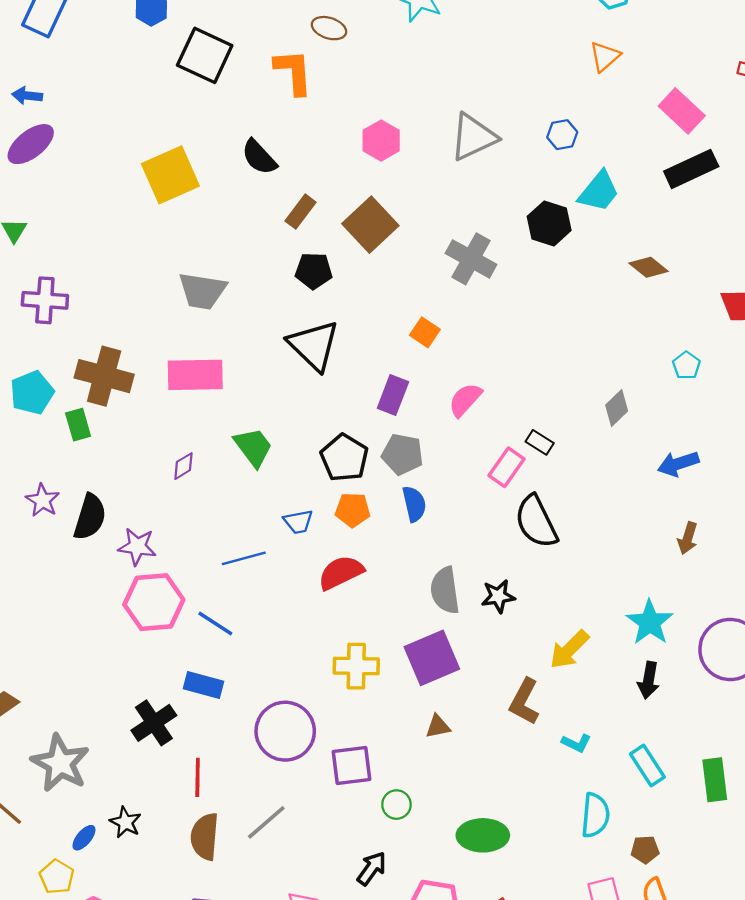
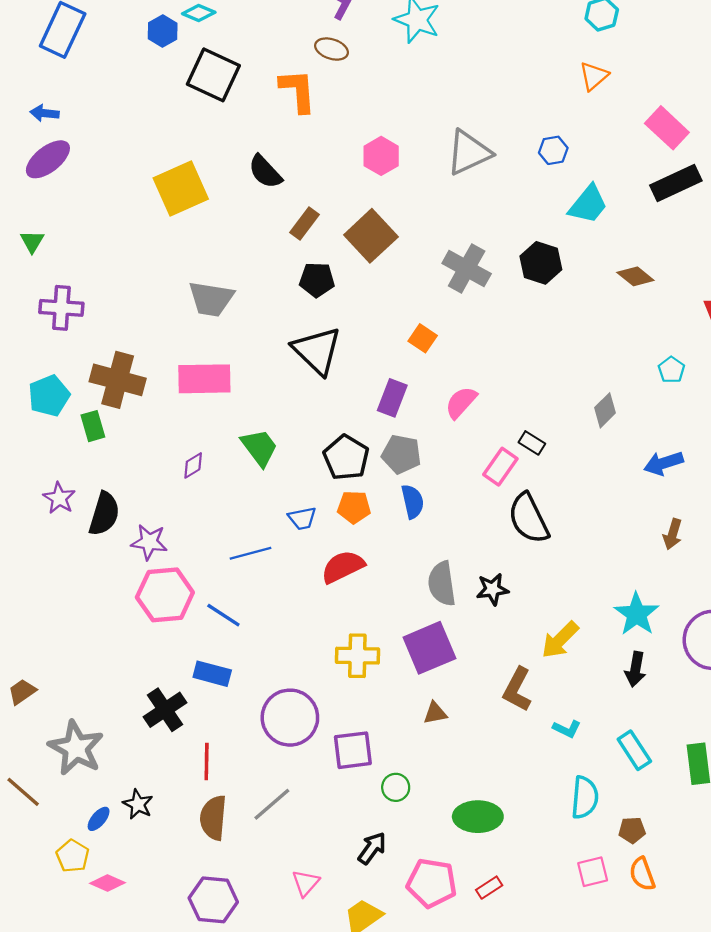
black hexagon: (549, 223) -> (541, 263), moved

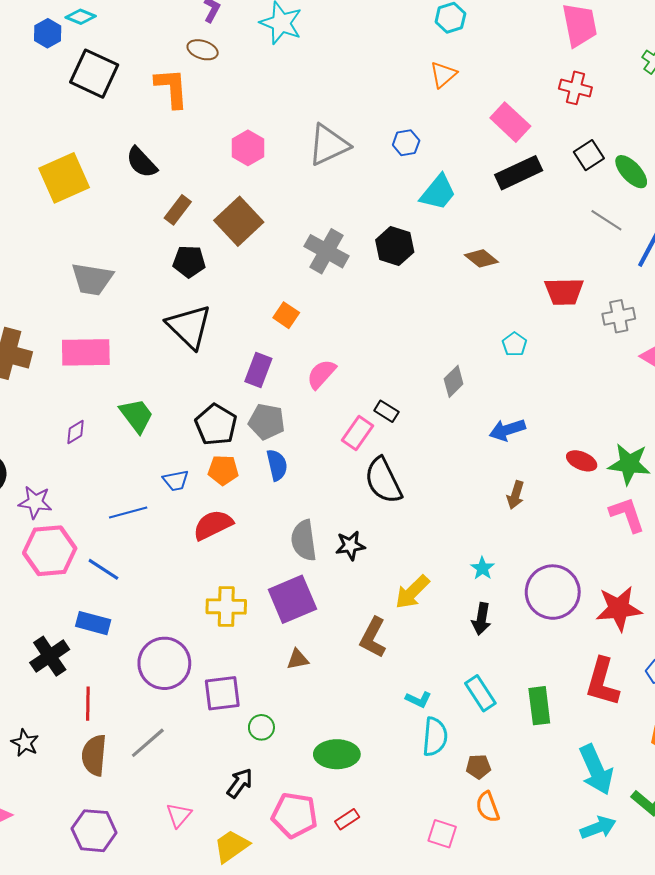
cyan star: (637, 614) -> (482, 568), size x0.6
cyan L-shape: (567, 729) -> (418, 699), moved
pink square: (593, 872) -> (442, 834), moved, turned 32

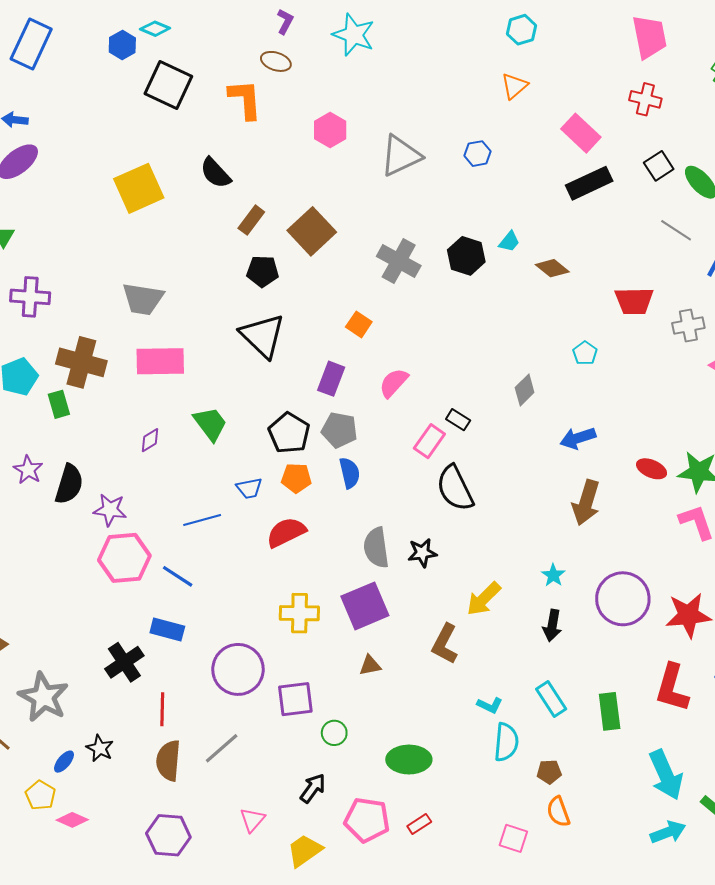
pink hexagon: (248, 148) -> (330, 130), moved
cyan trapezoid: (438, 192) -> (509, 242), moved, size x0.6
gray trapezoid: (92, 279) -> (143, 299), moved
brown arrow: (516, 495) -> (586, 503), size x1.6

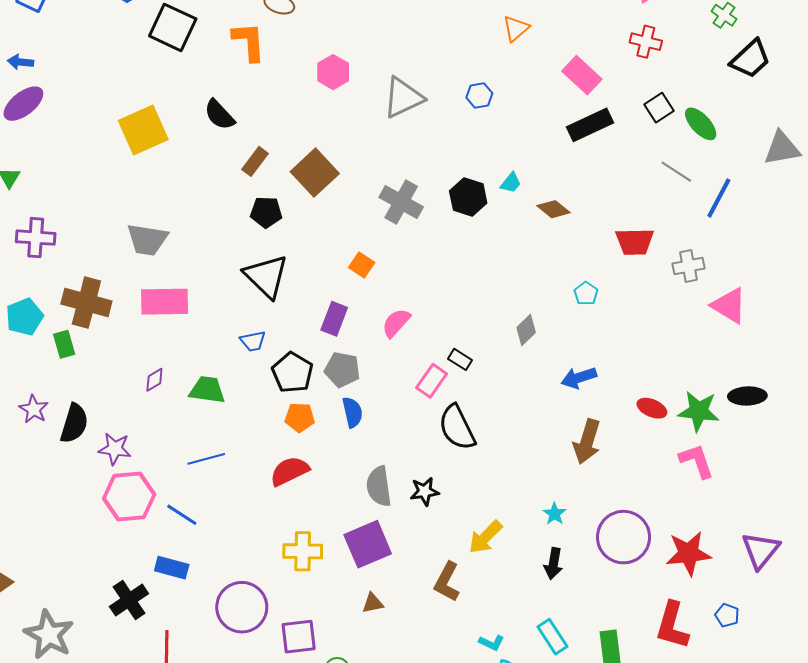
green trapezoid: (210, 424) -> (207, 390), moved, turned -45
blue trapezoid: (249, 488) -> (253, 341), moved

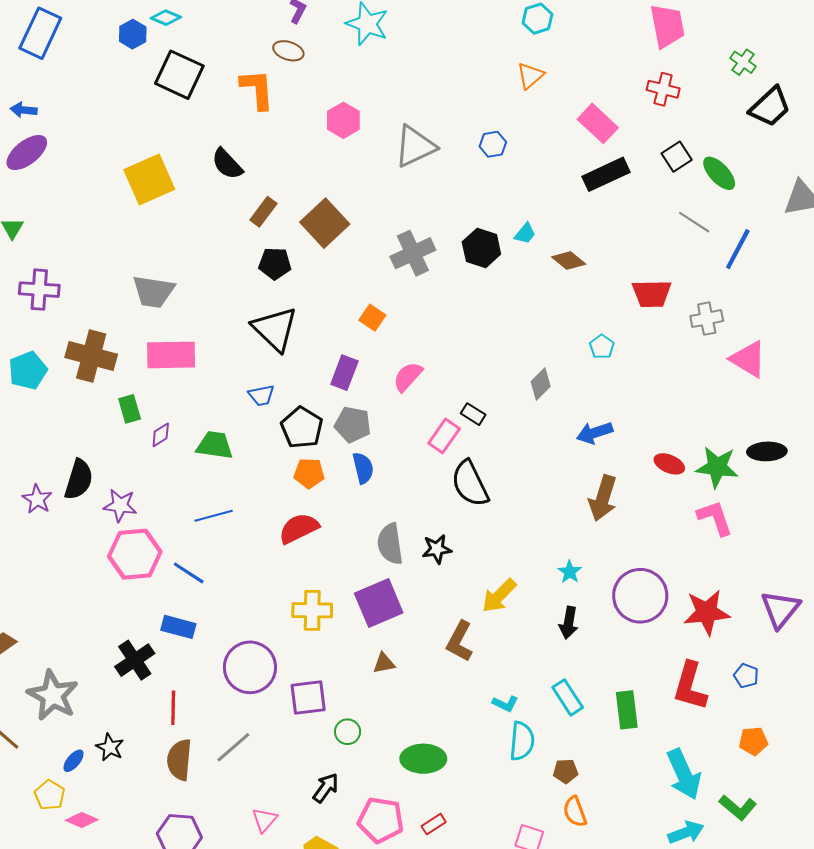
gray cross: (401, 202) -> (413, 253), turned 36
green rectangle: (64, 344) -> (130, 409), moved
purple star: (34, 409) -> (37, 499), moved

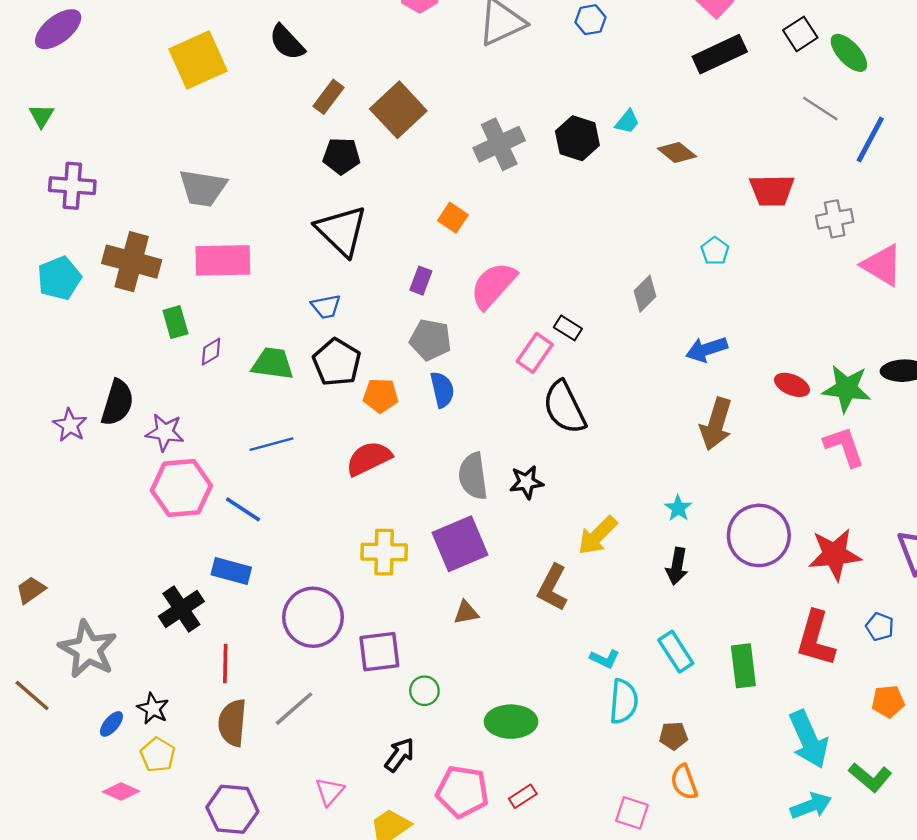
purple rectangle: (344, 373) -> (421, 281), size x0.7
pink semicircle: (408, 377) -> (493, 285), size x1.4
black pentagon: (302, 428) -> (337, 362), moved
yellow pentagon: (50, 795) -> (158, 755), moved

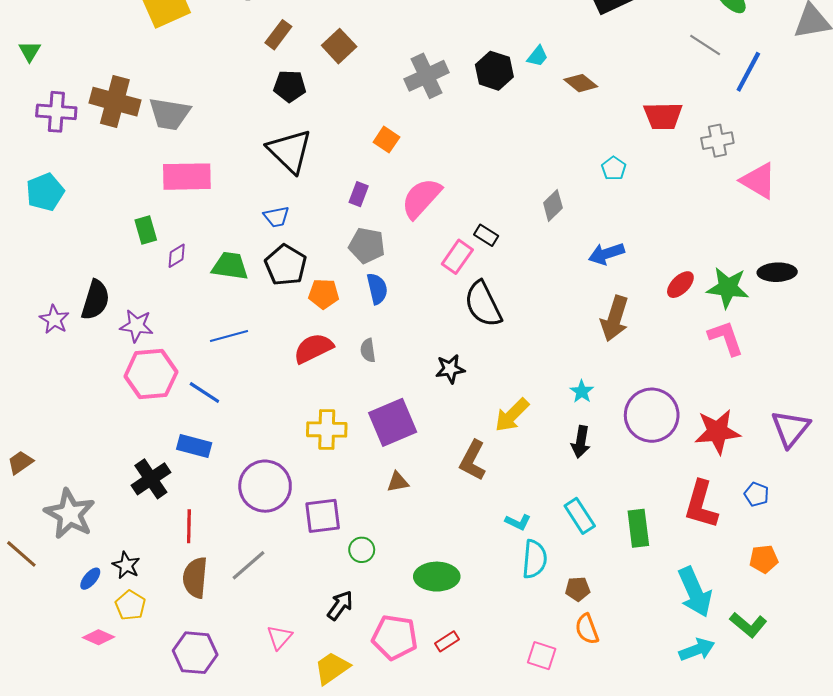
brown square: (398, 110) -> (339, 46), size x0.7
brown cross: (132, 262) -> (115, 102), moved
red ellipse: (792, 385) -> (680, 285), turned -68
gray semicircle: (473, 476) -> (368, 350), moved, size x0.6

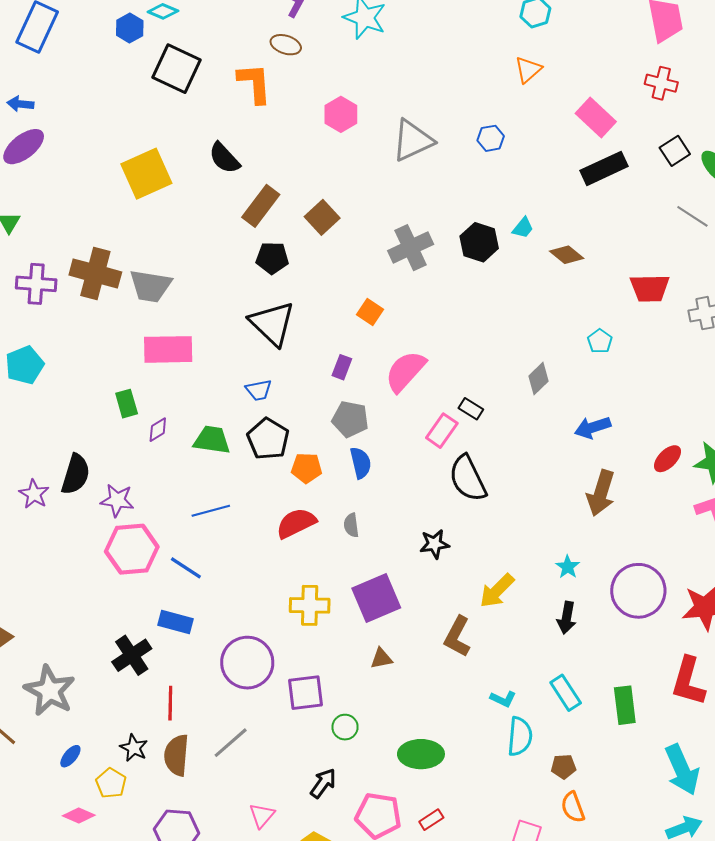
brown rectangle: (278, 35) -> (261, 206), size x1.4
black star: (126, 565) -> (134, 748), moved

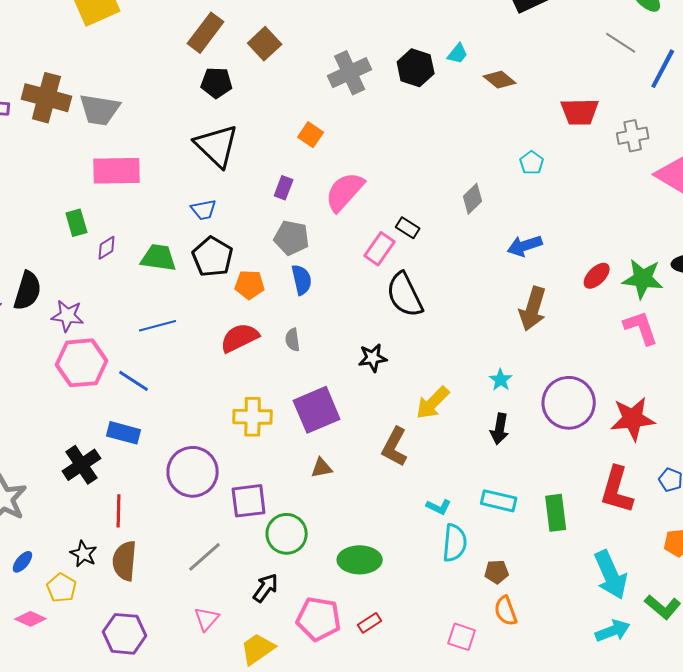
cyan rectangle: (566, 693) -> (499, 501), turned -44
green circle: (345, 727) -> (287, 534), size x1.6
gray line: (231, 743) -> (205, 557), moved

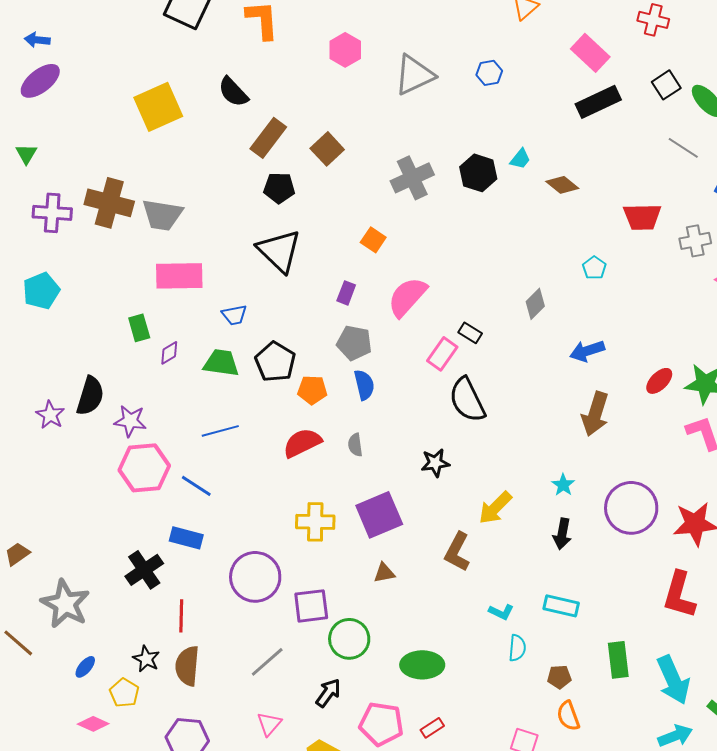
blue trapezoid: (204, 210) -> (234, 315), moved
green rectangle: (556, 513) -> (618, 660), moved
cyan semicircle: (455, 543) -> (517, 648), size x0.7

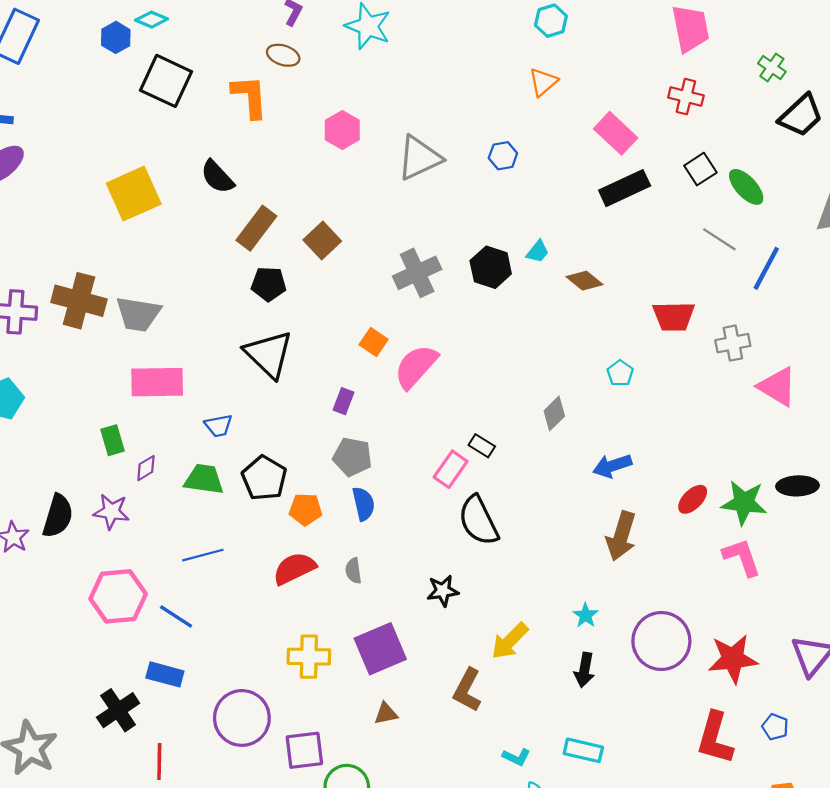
pink semicircle: (407, 297) -> (416, 367), moved
purple star: (130, 421) -> (111, 512), moved

